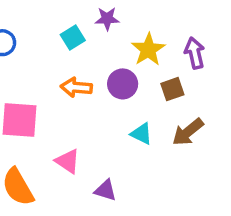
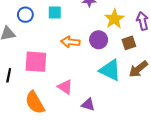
cyan square: (73, 38) -> (55, 13), moved, turned 32
cyan triangle: (141, 134) -> (110, 70), size x1.6

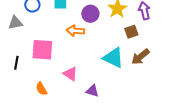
purple circle: (99, 40) -> (90, 14), moved
orange semicircle: (35, 103) -> (41, 89), size x0.6

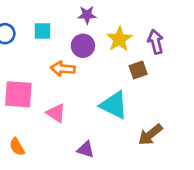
brown arrow: (140, 57) -> (150, 135), moved
pink triangle: (70, 74) -> (56, 113), moved

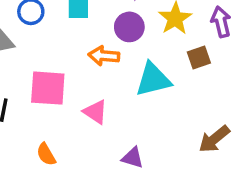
cyan triangle: (114, 105) -> (153, 80), moved, turned -40

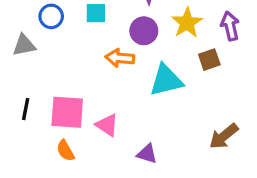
pink square: (48, 88) -> (67, 112), moved
pink triangle: (95, 112) -> (107, 125), moved

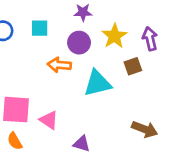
brown arrow: (224, 136) -> (145, 129), turned -120

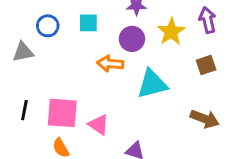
purple arrow: (150, 39) -> (208, 20), moved
brown square: (133, 66) -> (206, 65), moved
brown arrow: (145, 129) -> (205, 119), moved

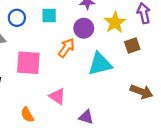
orange arrow: (110, 64) -> (66, 48), turned 120
brown square: (206, 65) -> (132, 45), moved
pink square: (62, 113) -> (28, 63), moved

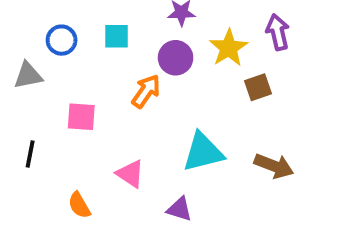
pink square: (28, 63) -> (81, 117), size x0.7
cyan triangle: (100, 64) -> (203, 152), moved

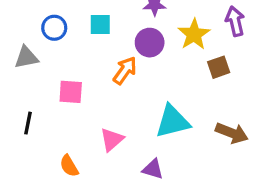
pink triangle: (130, 174) -> (112, 140), turned 45

